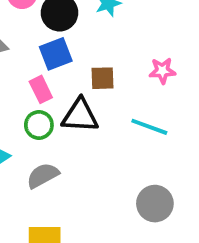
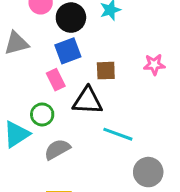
green circle: (39, 125) -> (42, 114), moved
cyan line: (149, 127) -> (118, 134), moved

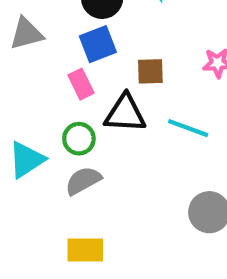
green circle: (42, 114) -> (79, 139), moved
cyan line: (118, 134) -> (188, 128), moved

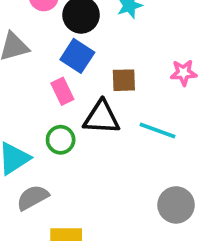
blue square: (98, 44) -> (77, 56), turned -36
gray semicircle: (83, 181) -> (33, 197), moved

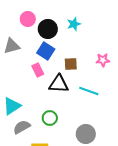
green circle: (61, 140) -> (50, 118), moved
gray circle: (176, 205) -> (86, 134), moved

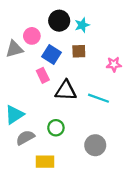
pink circle: (28, 19) -> (32, 36), moved
black circle: (48, 29) -> (59, 21), moved
brown square: (71, 64) -> (79, 51), moved

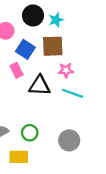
brown square: (79, 51) -> (53, 46), size x1.5
pink star: (114, 64) -> (66, 70), moved
green circle: (56, 128) -> (30, 133), moved

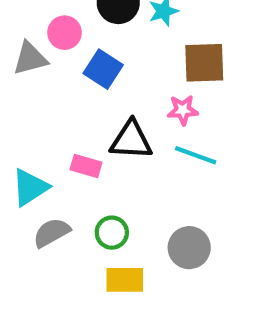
brown square: (53, 46) -> (204, 63), moved
pink rectangle: (17, 70) -> (86, 166), moved, turned -48
yellow rectangle: (19, 157) -> (125, 280), moved

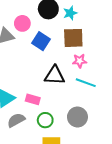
brown square: (204, 63) -> (73, 38), moved
pink rectangle: (86, 166) -> (33, 99), moved
gray circle: (189, 248) -> (77, 117), moved

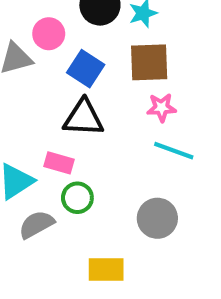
black triangle: (55, 75) -> (84, 118), moved
pink rectangle: (33, 99) -> (59, 163), moved
green circle: (45, 120) -> (77, 198), moved

